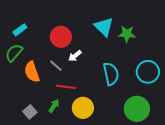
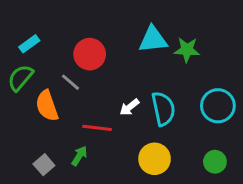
cyan triangle: (104, 27) -> (153, 39), turned -50
white arrow: (75, 56) -> (129, 107), moved
gray line: (56, 66) -> (71, 82), moved
yellow circle: (83, 108) -> (155, 159), moved
green circle: (137, 109) -> (215, 162), moved, size x0.6

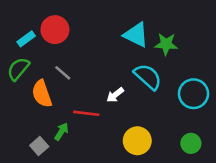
cyan triangle: (153, 39) -> (136, 35), turned 32
red circle: (90, 54) -> (55, 30), moved
cyan semicircle: (163, 109) -> (148, 77), moved, turned -36
green arrow: (79, 156) -> (61, 132), moved

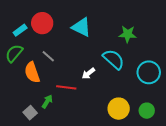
cyan triangle: (136, 35) -> (81, 27), moved
yellow circle: (137, 141) -> (119, 109), moved

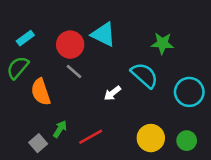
red circle: (42, 23) -> (70, 45), moved
gray line: (48, 56) -> (74, 71), moved
red line: (66, 87) -> (91, 137), moved, turned -36

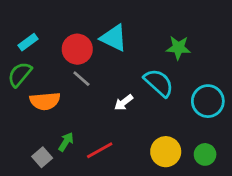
orange semicircle: (41, 92) -> (45, 101), turned -76

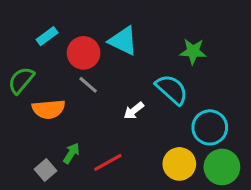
cyan rectangle: (28, 42) -> (47, 36), moved
cyan circle: (208, 101) -> (210, 127), moved
green circle: (205, 154) -> (222, 167), size x1.5

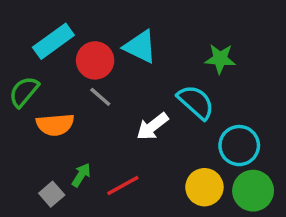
cyan rectangle: (47, 36) -> (53, 41), size x1.6
white arrow: (134, 111) -> (152, 126), size x1.4

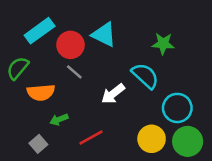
green arrow: (81, 175) -> (59, 120), moved, turned -144

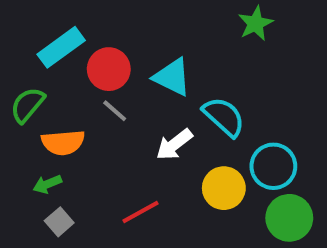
cyan triangle: (104, 35) -> (172, 77), moved
green star: (163, 44) -> (256, 23), moved, turned -30
green arrow: (59, 120) -> (47, 184), moved
yellow circle: (152, 139) -> (224, 188), moved

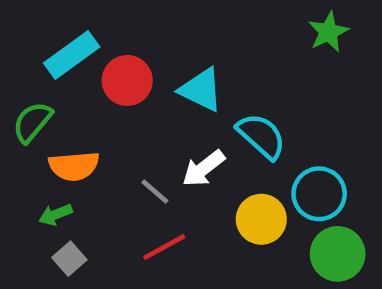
green star: (256, 23) -> (328, 32), moved
gray line: (115, 111) -> (155, 191), moved

